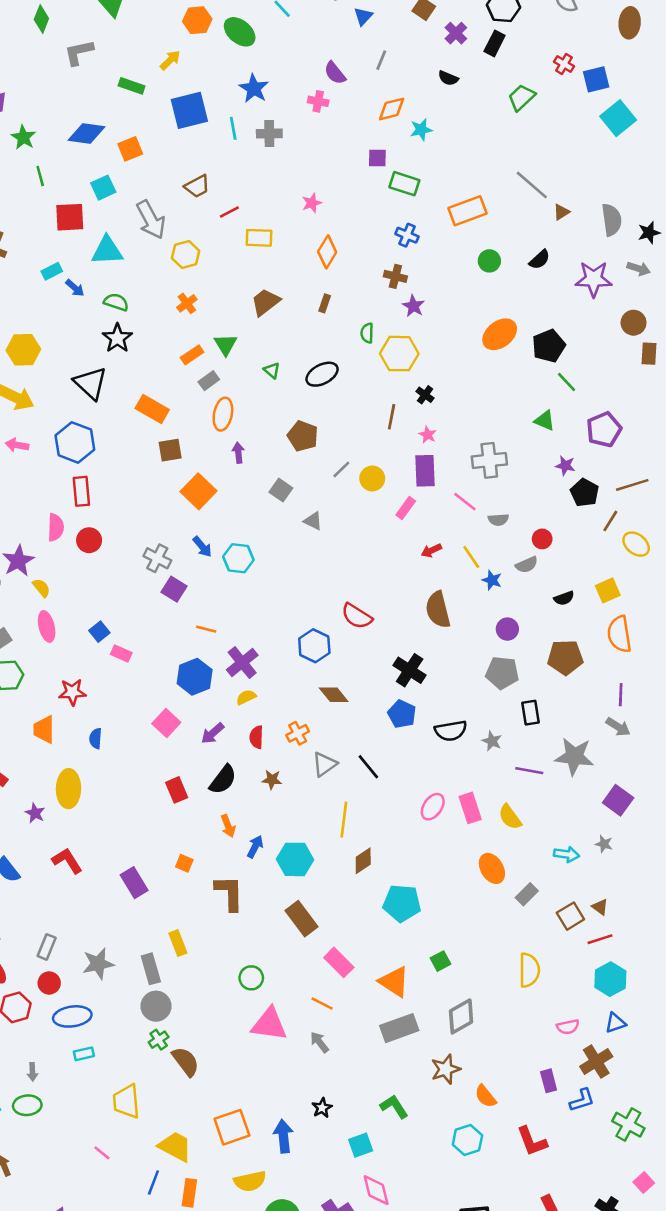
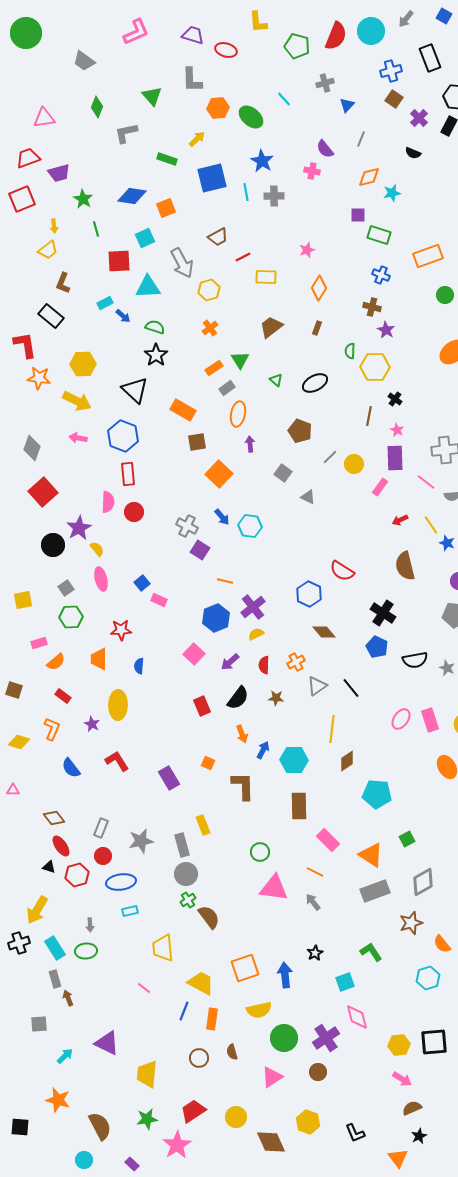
brown rectangle: (301, 919) -> (299, 806), turned 36

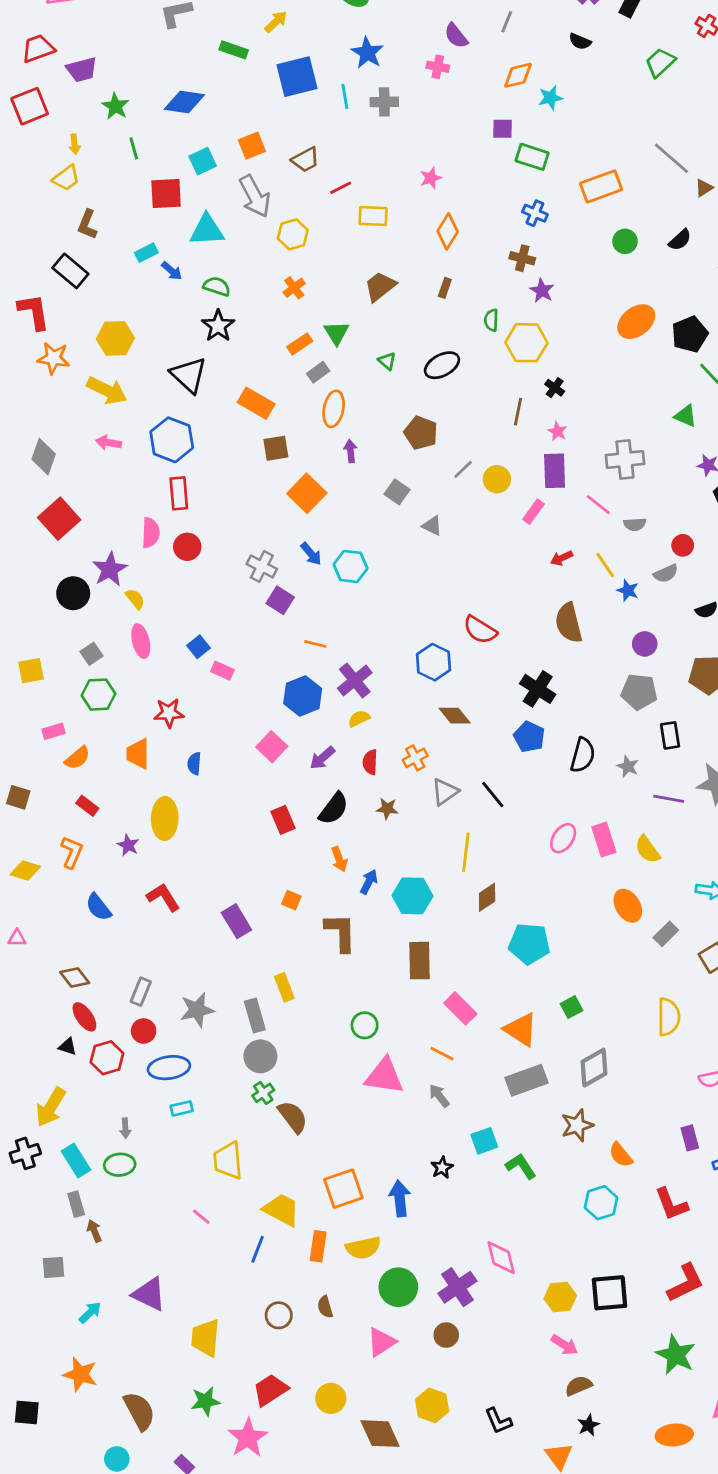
orange square: (166, 208) -> (252, 146), moved
black semicircle: (415, 660) -> (583, 755), turned -65
cyan square: (345, 982) -> (484, 1141), moved
orange rectangle: (212, 1019) -> (318, 1246), moved

